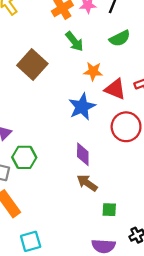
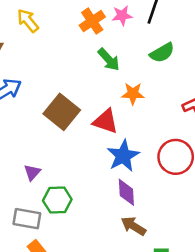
brown square: (32, 65) -> (62, 112), moved
red triangle: (115, 89) -> (106, 121), moved
blue star: (82, 107) -> (123, 156), moved

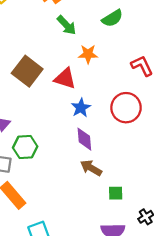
blue star: (123, 156) -> (81, 108), size x0.7

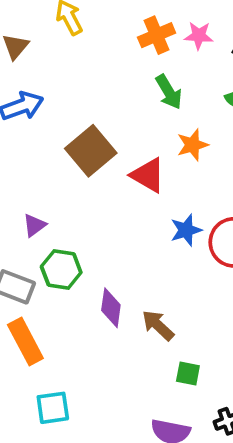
orange star: (88, 54) -> (193, 145), turned -30
blue star: (81, 108) -> (186, 230), moved
purple diamond: (84, 139) -> (111, 308), moved

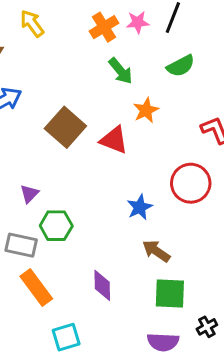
blue star: (186, 230) -> (140, 207), moved
purple diamond: (111, 308) -> (102, 285), moved
brown arrow: (158, 325) -> (156, 251), moved
green square: (188, 374) -> (170, 293), size x1.6

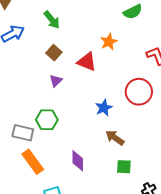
green arrow: (121, 71) -> (52, 20), moved
brown square: (65, 127) -> (54, 53), size x0.6
purple triangle: (29, 194) -> (56, 81), moved
green square: (170, 293) -> (124, 167), size x0.7

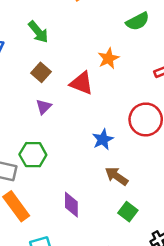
green square: (124, 167) -> (128, 212), turned 35

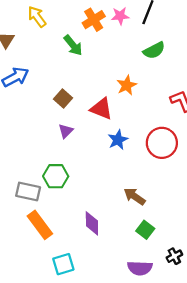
green arrow: (38, 32) -> (73, 45), moved
blue star: (103, 139) -> (118, 140), moved

